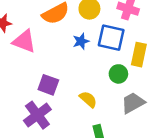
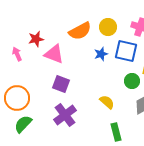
purple square: (48, 85) -> (61, 84), moved

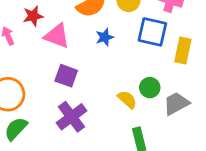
blue star: (101, 54) -> (105, 37), moved
green circle: (132, 81) -> (150, 88), moved

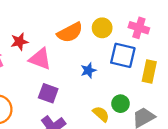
blue star: (105, 37) -> (88, 70), moved

